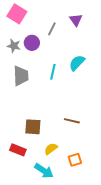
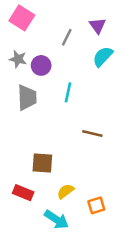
purple circle: (32, 43) -> (41, 65), moved
cyan semicircle: (77, 63) -> (103, 56), moved
brown line: (72, 121) -> (92, 134), moved

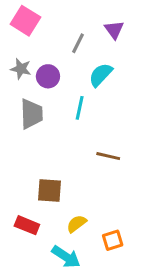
cyan semicircle: (103, 56) -> (101, 75), moved

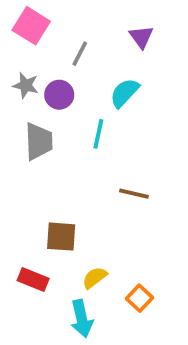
gray line: (78, 43) -> (80, 54), moved
orange square: (113, 240) -> (139, 298), turned -30
cyan arrow: (66, 257) -> (82, 319), turned 44

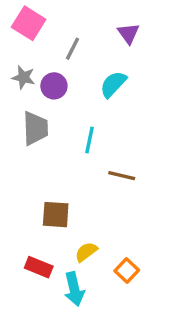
cyan line: (98, 134) -> (90, 140), moved
red rectangle: (33, 279) -> (39, 267), moved

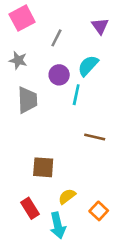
pink square: (29, 23) -> (22, 18), turned 30
purple circle: (54, 86) -> (59, 75), moved
cyan line: (90, 140) -> (76, 95), moved
red rectangle: (39, 267) -> (30, 208), turned 36

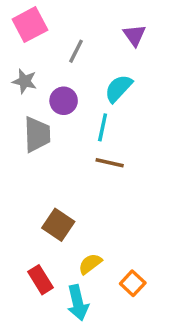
purple circle: (59, 75) -> (64, 101), moved
brown line: (95, 137) -> (110, 163), moved
brown square: (43, 167) -> (58, 225), turned 30

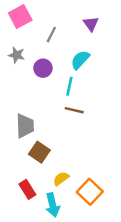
gray trapezoid: (37, 134) -> (25, 126), moved
orange square: (133, 283) -> (90, 192), size x1.5

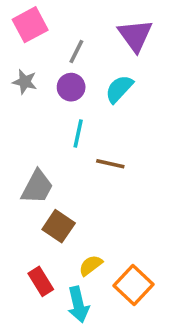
purple triangle: (91, 24) -> (135, 35), size x1.5
purple circle: (43, 68) -> (71, 87), moved
cyan line: (69, 86) -> (78, 133), moved
gray trapezoid: (25, 126) -> (37, 187), turned 30

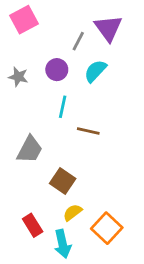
gray line: (76, 51) -> (78, 41), moved
gray star: (25, 82) -> (18, 77), moved
brown square: (59, 226) -> (63, 181), moved

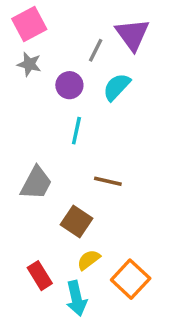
gray star: (18, 77) -> (29, 64), moved
brown line: (88, 131) -> (108, 181), moved

